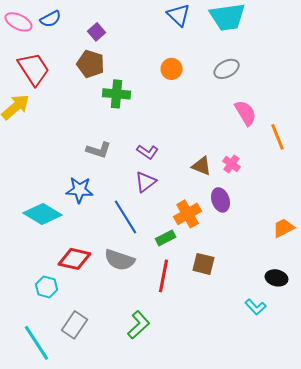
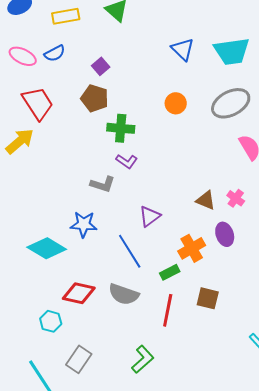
gray ellipse: (227, 69) -> (231, 103), size x1.5
purple L-shape: (148, 152) -> (127, 161), moved

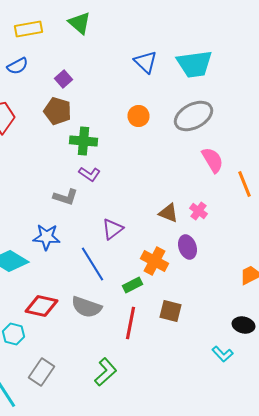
orange cross: (192, 248) -> (154, 261), turned -32

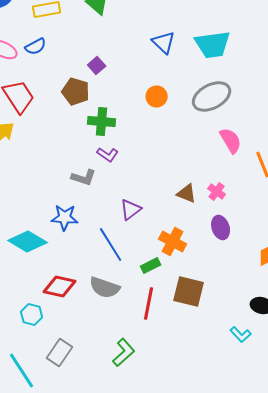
purple square: (64, 79) -> (97, 66), moved
purple ellipse: (188, 247) -> (221, 228), moved
brown square: (170, 311) -> (189, 292), size x1.4

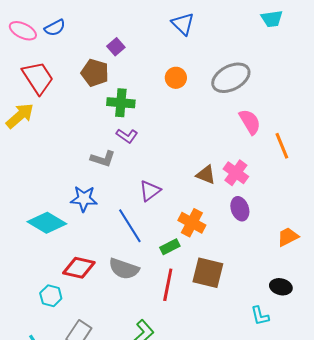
cyan trapezoid: (213, 44) -> (272, 19), moved, size x0.6
pink cross: (217, 192) -> (236, 173), size x1.4
cyan L-shape: (241, 334) -> (260, 316), turned 30

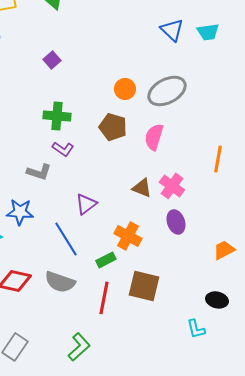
blue triangle: (183, 24) -> (172, 30), moved
brown pentagon: (95, 73) -> (113, 127), moved
orange circle: (176, 78) -> (125, 89), moved
pink semicircle: (250, 122) -> (154, 137), moved, turned -132
orange line: (282, 146) -> (218, 159), turned 32

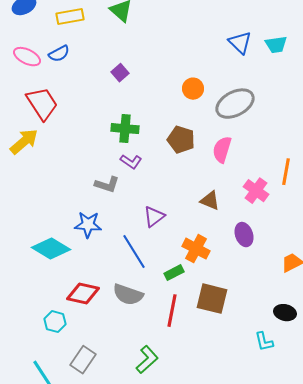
orange circle: (125, 89) -> (193, 89), moved
pink cross: (172, 186) -> (256, 191), moved

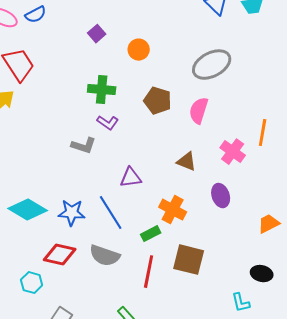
orange circle: (193, 89) -> (139, 50), moved
purple triangle: (154, 217) -> (131, 178), turned 30
blue star: (88, 225) -> (72, 213), moved

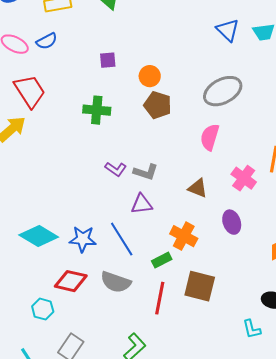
purple square: (97, 34) -> (108, 60), turned 36
green cross: (102, 90) -> (97, 110), moved
brown pentagon: (158, 101) -> (158, 105), moved
purple L-shape: (108, 123) -> (116, 169), moved
gray L-shape: (84, 146) -> (146, 172), moved

